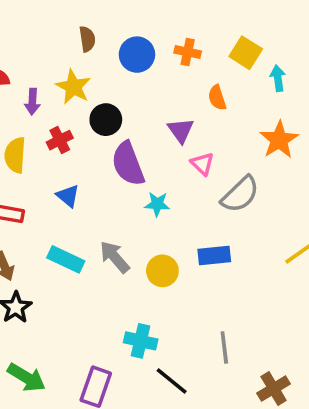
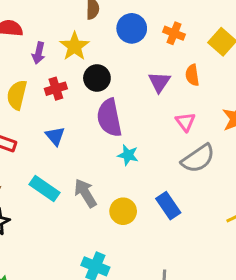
purple triangle: (181, 130) -> (159, 82), moved
pink triangle: (202, 164) -> (185, 122), moved
blue rectangle: (214, 256) -> (168, 206), turned 52

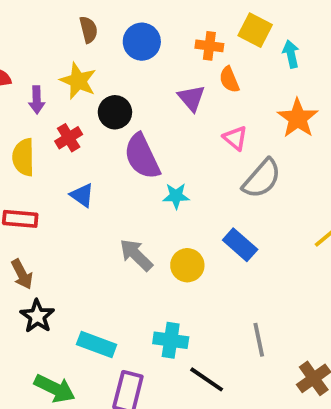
orange cross: (174, 33) -> (209, 46), moved
cyan rectangle: (45, 188) -> (97, 345), moved

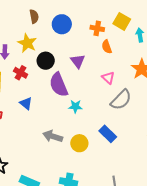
purple triangle: (192, 98) -> (78, 61), moved
red cross: (69, 138) -> (21, 73), turned -32
gray arrow: (136, 255) -> (53, 136), turned -30

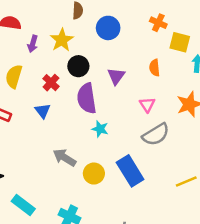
yellow square: (122, 21) -> (180, 42), turned -30
orange cross: (97, 28) -> (158, 23), moved
red cross: (21, 73) -> (51, 83), moved
blue rectangle: (108, 134) -> (130, 171), size x1.4

